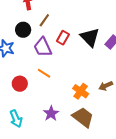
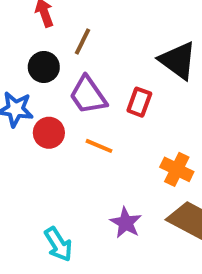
red rectangle: (63, 38) -> (139, 102), moved
red circle: (20, 84) -> (49, 133), moved

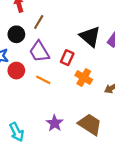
orange cross: (177, 169) -> (84, 77), moved

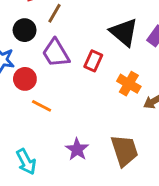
orange cross: (84, 77) -> (129, 84), moved
orange line: (43, 80) -> (42, 106), moved
brown trapezoid: (90, 124) -> (125, 151), turned 40

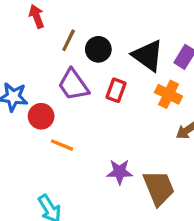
black circle: (25, 30) -> (98, 49), moved
orange cross: (129, 84) -> (169, 94), moved
purple star: (77, 149) -> (120, 172), moved, turned -30

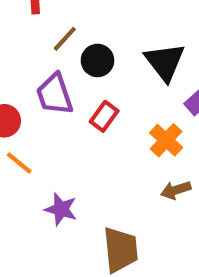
black triangle: (148, 55) -> (165, 62), moved
purple star: (120, 172) -> (61, 209), moved

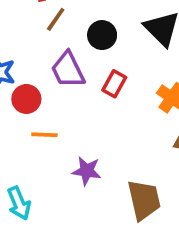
brown line: (65, 39) -> (56, 19), moved
orange line: (19, 163) -> (44, 135), turned -30

